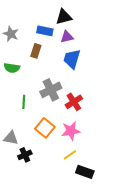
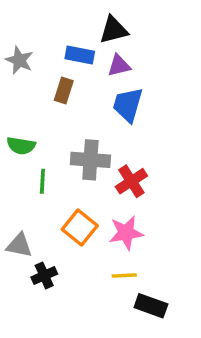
green semicircle: (12, 68) -> (21, 146), moved
gray cross: (51, 90) -> (90, 160), turned 30
yellow line: (70, 155) -> (124, 276), turned 32

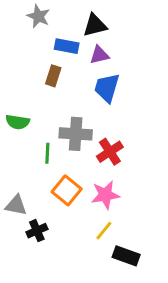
gray star: (19, 60) -> (38, 16), moved
green line: (42, 181) -> (47, 153), moved
yellow line: (124, 276) -> (104, 231), turned -48

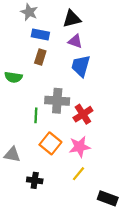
blue rectangle: (67, 46) -> (40, 35), moved
purple triangle: (99, 55) -> (75, 41), turned 32
green semicircle: (18, 122) -> (13, 77), moved
black cross: (37, 231) -> (35, 180), moved, turned 32
black rectangle: (126, 256) -> (108, 198), moved

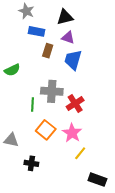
brown rectangle: (40, 57) -> (48, 51), moved
green semicircle: (13, 77) -> (12, 70), turned -35
pink star: (80, 147) -> (72, 133), turned -30
yellow line: (78, 174) -> (80, 153), moved

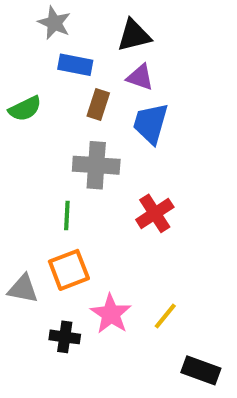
green semicircle: (12, 70) -> (25, 109), moved
gray cross: (52, 91) -> (96, 165), moved
orange square: (46, 130) -> (69, 270), moved, turned 30
pink star: (72, 133) -> (111, 314), moved

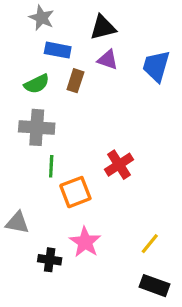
green semicircle: (25, 109) -> (37, 84), moved
blue trapezoid: (151, 123) -> (156, 66), moved
gray cross: (96, 165) -> (37, 127), moved
orange square: (69, 270) -> (75, 192), moved
yellow line: (165, 316) -> (150, 244), moved

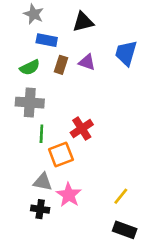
purple triangle: (108, 60) -> (87, 62), moved
red cross: (119, 165) -> (82, 129), moved
gray triangle: (17, 223) -> (43, 182), moved

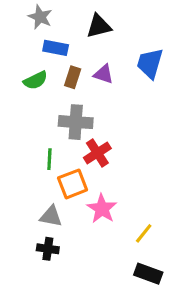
gray cross: (30, 103) -> (76, 122), moved
pink star: (69, 195) -> (102, 209), moved

